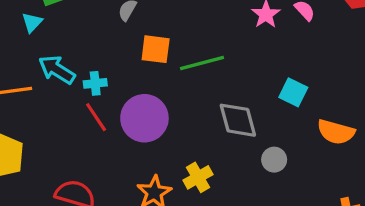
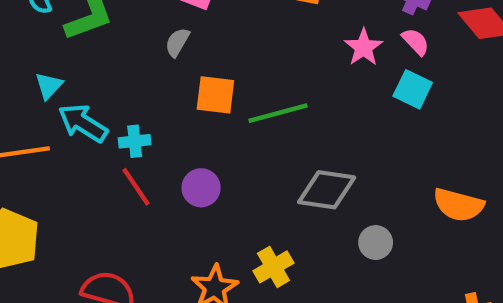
cyan triangle: (32, 22) -> (49, 86), moved
cyan square: (293, 92) -> (413, 89), moved
purple circle: (144, 118) -> (201, 188), size x0.6
gray diamond: (238, 120) -> (327, 190), turned -66

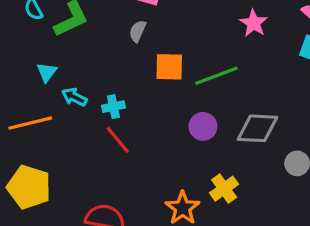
pink star: (364, 47) -> (254, 23), moved
cyan arrow: (83, 123) -> (74, 97), size x0.7
purple circle: (201, 188) -> (203, 126), moved

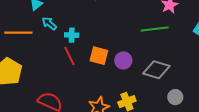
orange square: (169, 67) -> (99, 56), moved
green line: (216, 76) -> (155, 29), moved

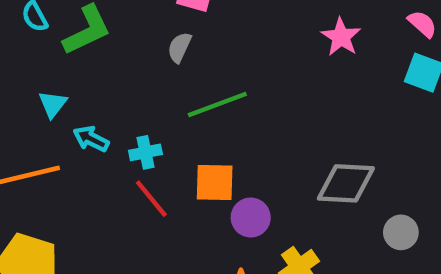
green line: (155, 29) -> (217, 104), moved
purple circle: (123, 60) -> (251, 218), moved

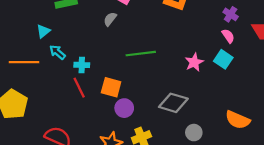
pink star: (341, 37) -> (194, 62), moved
green line: (217, 104) -> (141, 54), moved

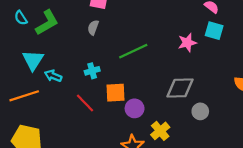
cyan triangle: (43, 31) -> (33, 60), size x1.5
pink star: (194, 62) -> (187, 43), turned 30
cyan cross: (82, 65) -> (92, 71), moved
gray circle: (194, 133) -> (200, 111), moved

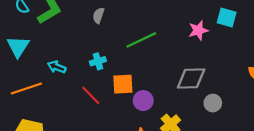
cyan triangle: (33, 60) -> (18, 46), moved

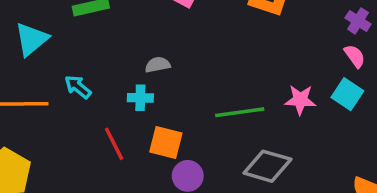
gray semicircle: (98, 15) -> (158, 65), moved, turned 42
green line: (141, 40) -> (240, 112), moved

